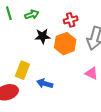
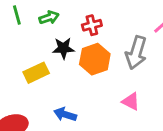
red cross: (71, 20) -> (92, 25), moved
yellow rectangle: (22, 70) -> (36, 73), moved, turned 42

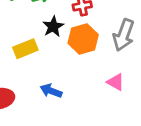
black star: (63, 48) -> (53, 27), turned -30

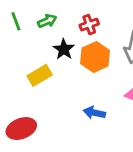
blue arrow: (51, 91) -> (94, 113), moved

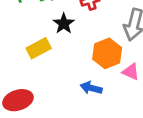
orange hexagon: (95, 57) -> (107, 53), moved

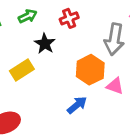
blue arrow: (91, 88) -> (77, 105), turned 130

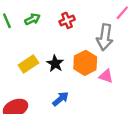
black star: (45, 44) -> (55, 64), moved
blue arrow: (77, 105) -> (61, 99), moved

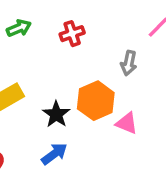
gray arrow: (105, 37) -> (129, 63), size x0.6
black star: (55, 64) -> (56, 114), moved

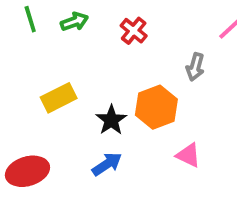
red cross: (72, 34) -> (134, 31), turned -35
pink triangle: (127, 123) -> (188, 155), moved

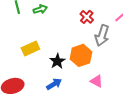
red cross: (134, 31) -> (87, 17), moved
gray arrow: (195, 67) -> (102, 35), size x1.5

